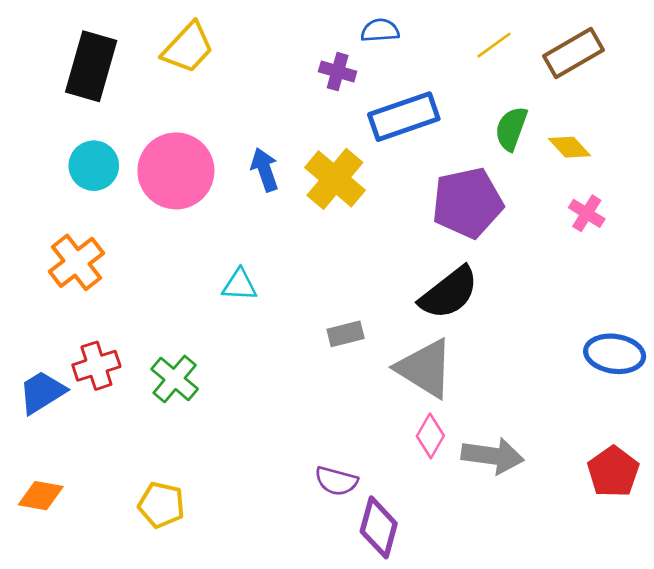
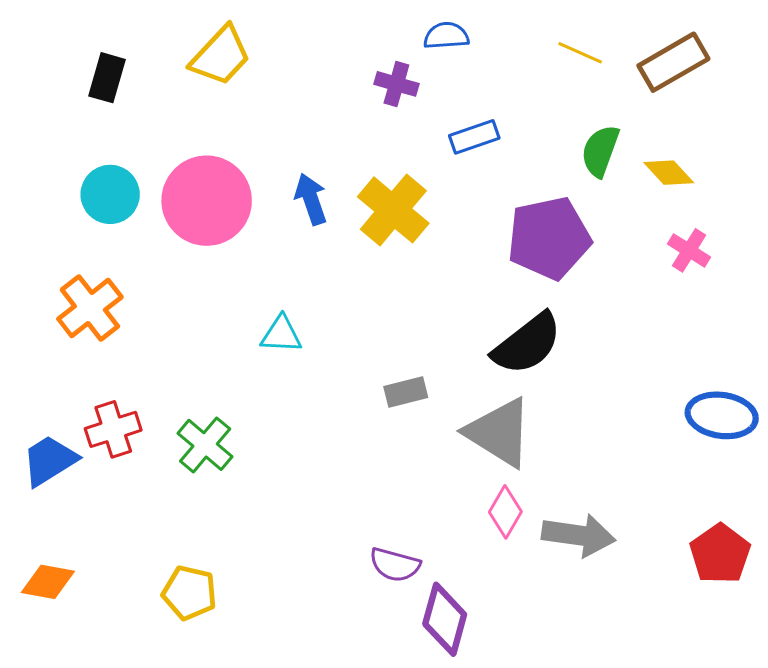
yellow line: (494, 45) -> (580, 53), turned 60
black rectangle: (91, 66) -> (107, 78), size x0.6
blue rectangle: (404, 117) -> (474, 137), size x0.6

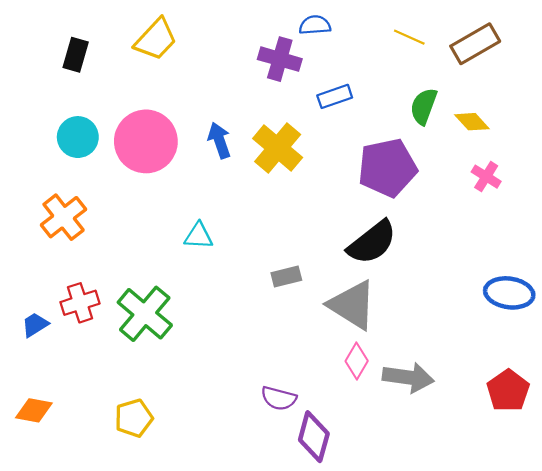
purple cross: (396, 84) -> (280, 59), size x1.4
green cross: (205, 445) -> (145, 314), size x1.4
blue trapezoid: (49, 461) -> (35, 325), size x0.7
yellow pentagon: (189, 593) -> (134, 418), turned -30

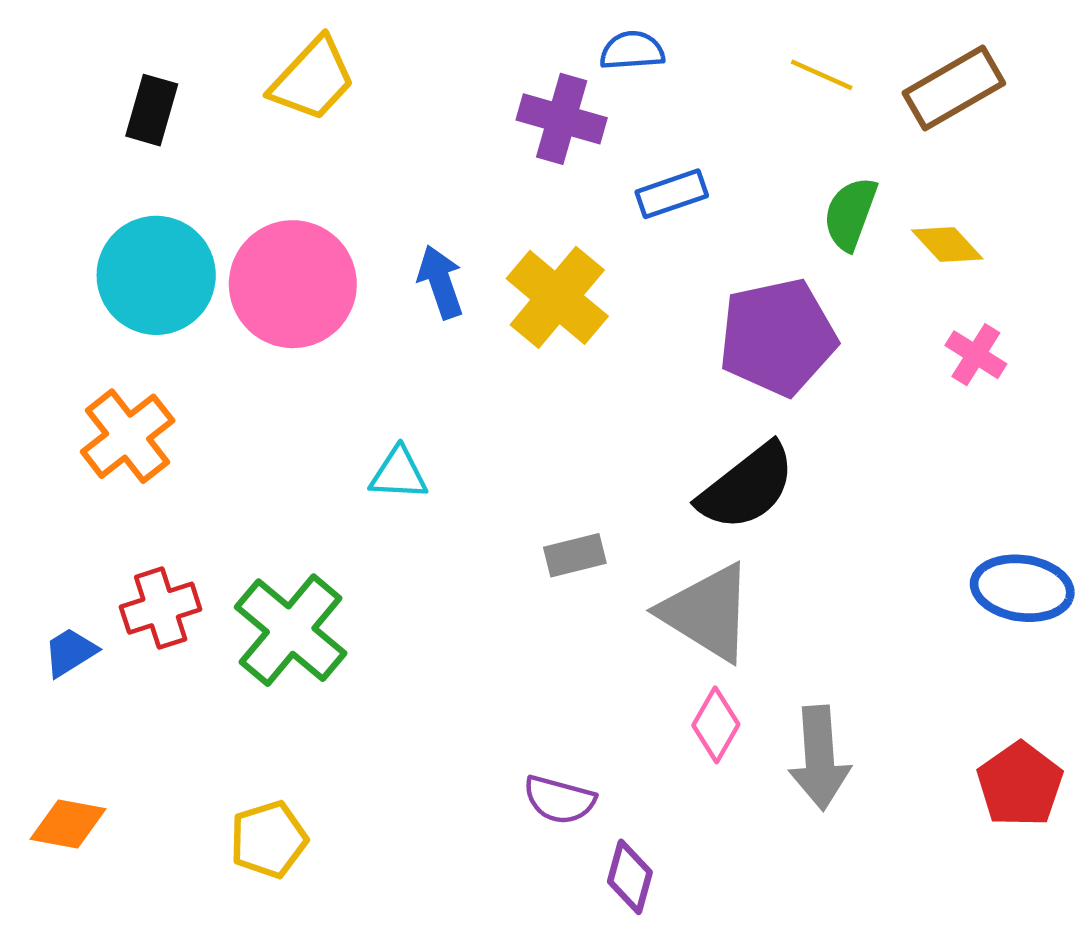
cyan circle: (78, 137) -> (156, 275), size x1.4
gray arrow: (408, 377) -> (819, 758), turned 78
purple diamond: (314, 437) -> (630, 877), size x0.7

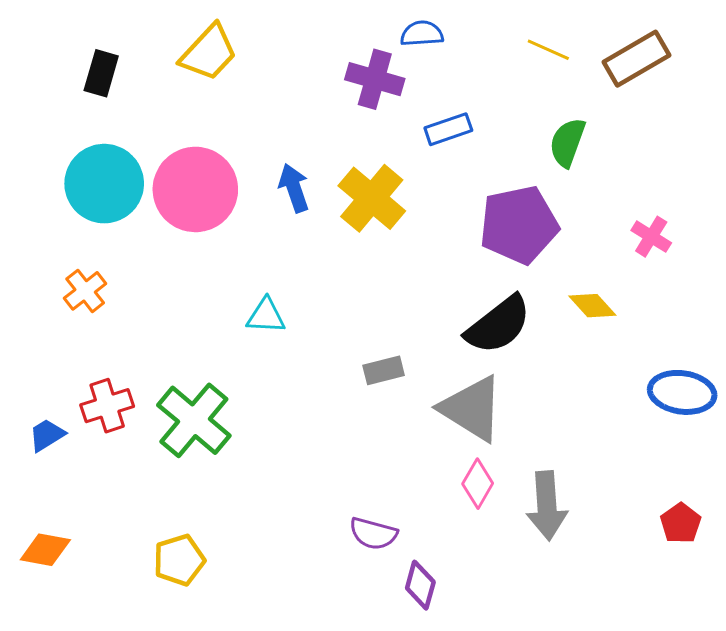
yellow diamond: (947, 244) -> (592, 306), moved
orange cross: (128, 436) -> (85, 291), size x0.7
red pentagon: (1020, 784) -> (681, 523), size x0.7

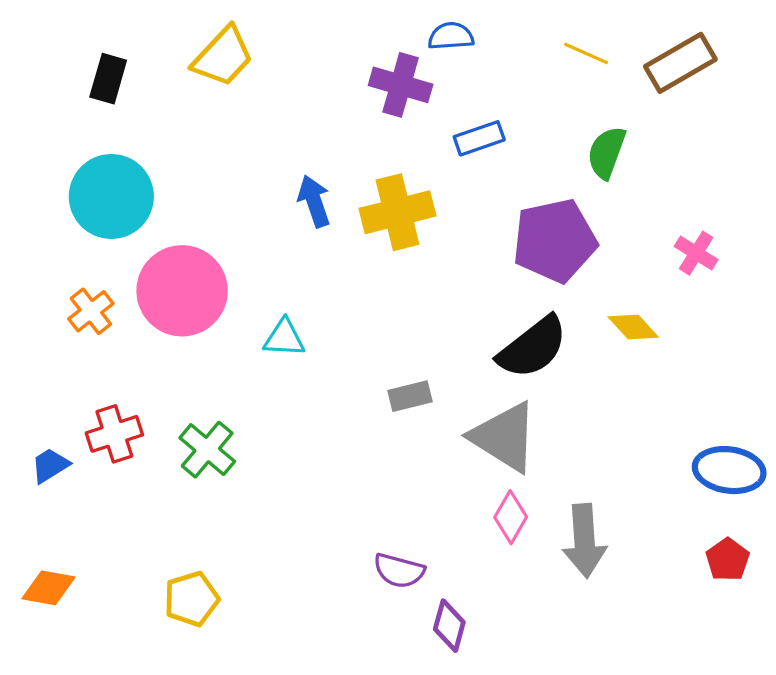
pink circle: (195, 189) -> (182, 291), moved
yellow cross: (372, 198) -> (397, 212), turned 36
blue ellipse: (682, 392) -> (729, 470), moved
green cross: (194, 420) -> (207, 450), size x0.7

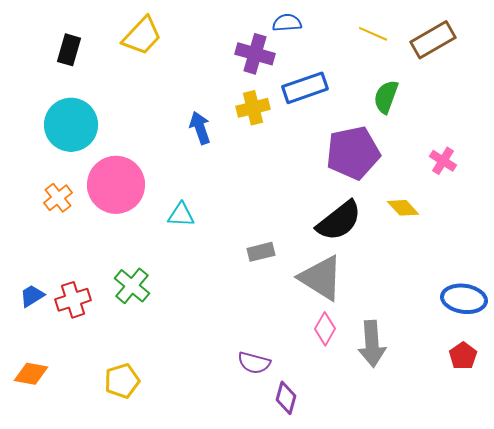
blue rectangle: (479, 138) -> (305, 88), size x1.4
yellow cross: (397, 212) -> (253, 108), moved, size x0.7
red cross: (114, 434) -> (73, 300), moved

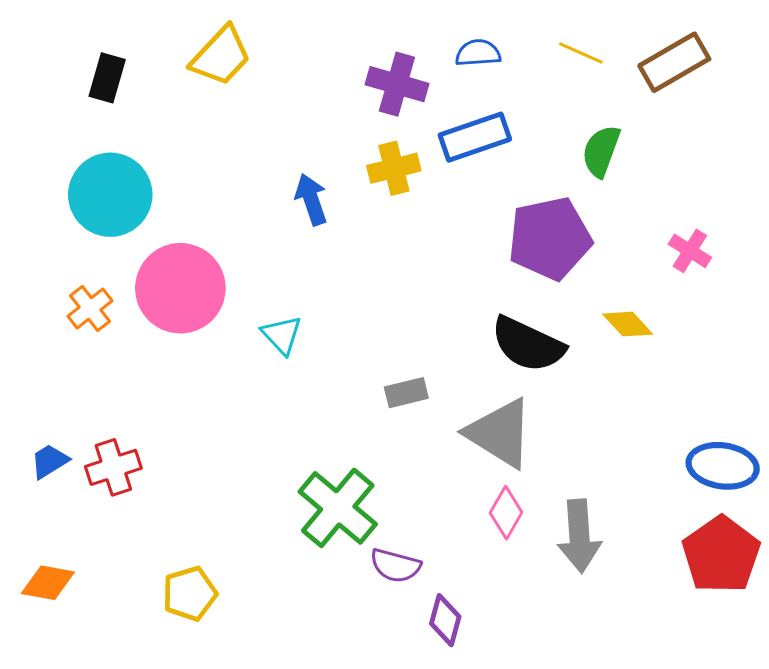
blue semicircle: (287, 23) -> (478, 53), moved
cyan triangle: (181, 215) -> (282, 335), turned 44
black semicircle: (339, 221) -> (528, 344), turned 63
green cross: (132, 286) -> (338, 508), moved, size x1.4
red pentagon: (463, 356) -> (721, 555), size x1.8

